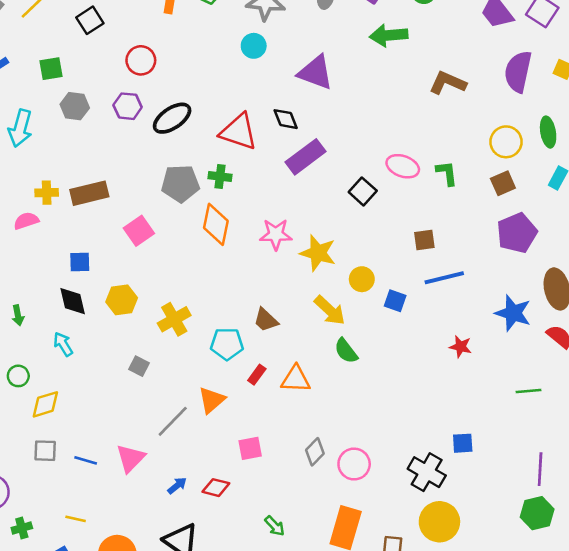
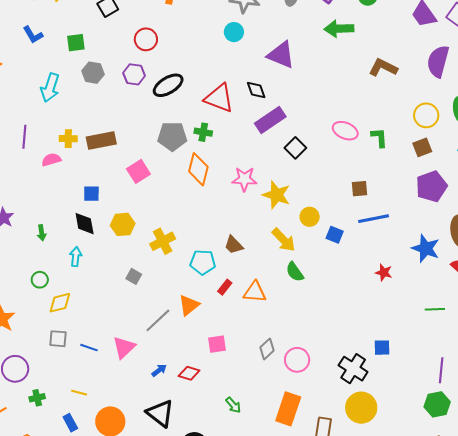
black square: (363, 191) -> (295, 148), moved
cyan arrow: (63, 344) -> (76, 257), turned 36

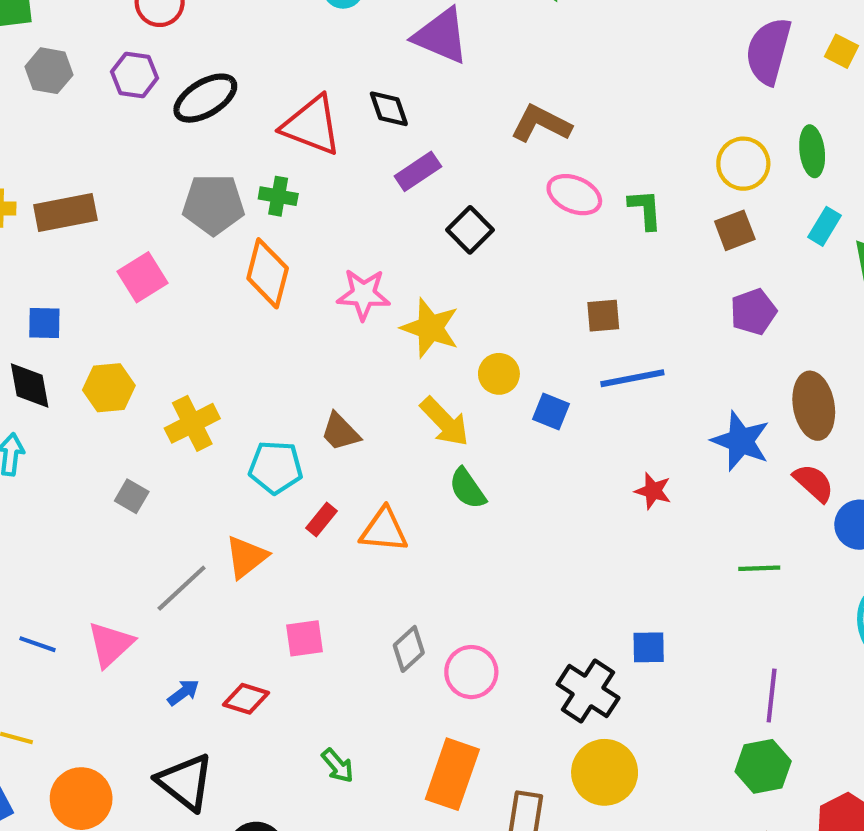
brown L-shape: (383, 68) -> (541, 124), moved
purple rectangle: (270, 120) -> (418, 171), size x0.7
purple pentagon: (431, 186) -> (753, 312), size x0.7

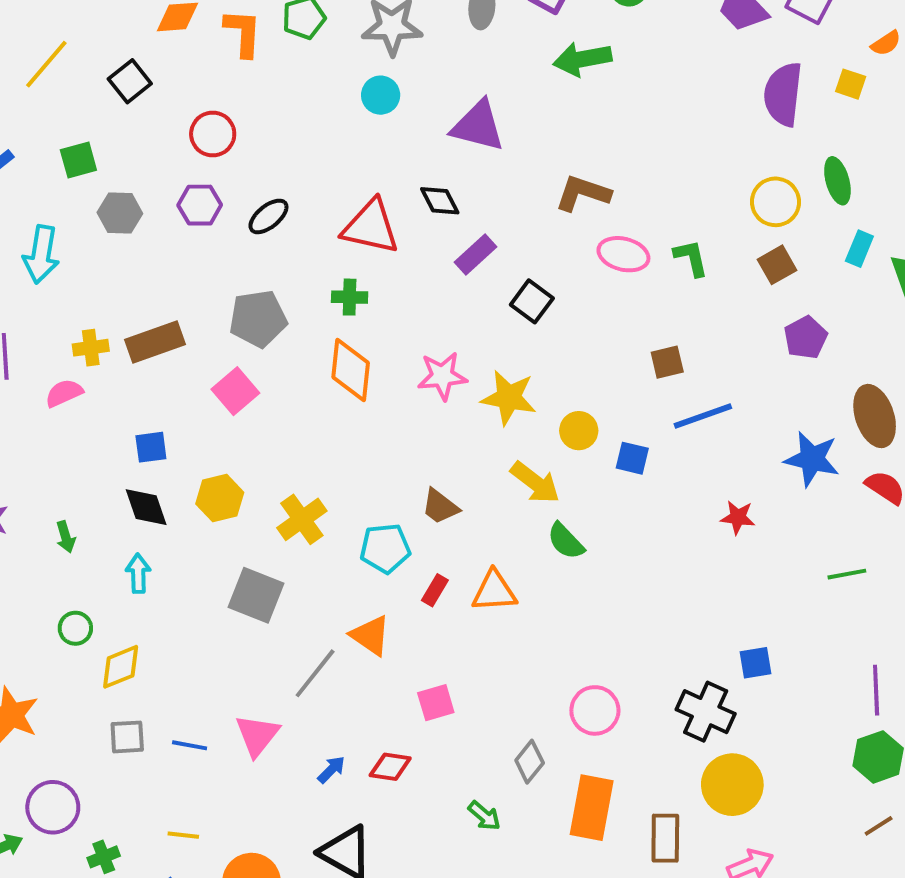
black ellipse: (205, 98) -> (268, 216), size x0.7
gray pentagon: (213, 204) -> (258, 319), moved
gray square: (132, 496) -> (256, 595), size x1.8
orange triangle: (246, 557) -> (371, 635), turned -39
gray diamond: (409, 649) -> (530, 762), moved

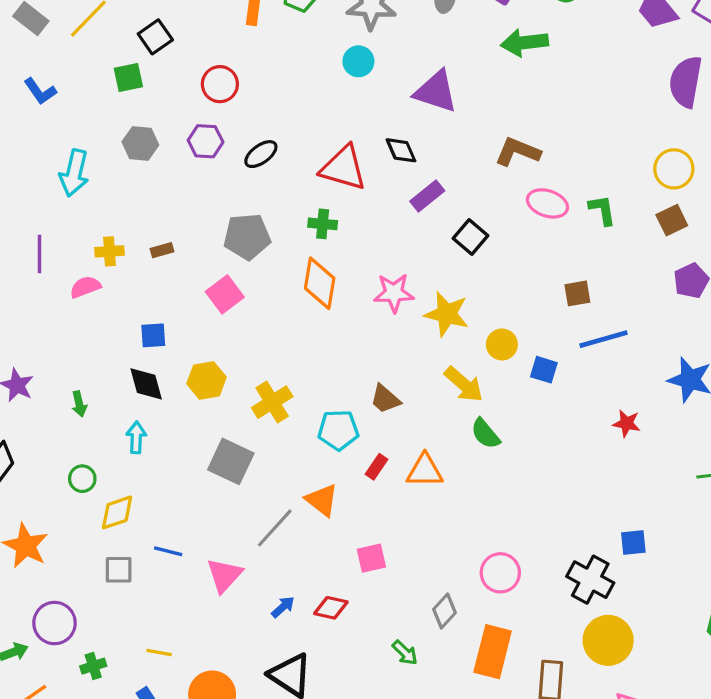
green square: (78, 160) -> (128, 77), moved
brown rectangle: (155, 342) -> (162, 250), size x0.5
blue line: (190, 745) -> (168, 551), moved

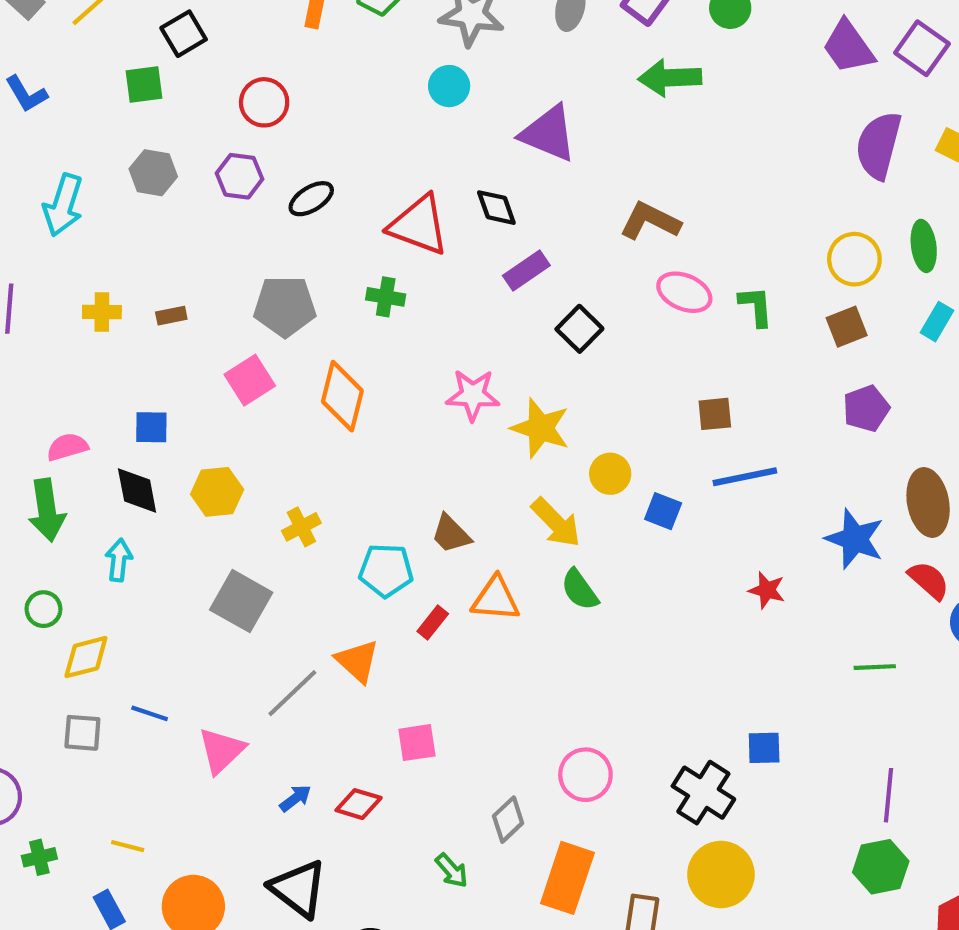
orange diamond: (320, 283) -> (342, 396), moved
pink semicircle: (85, 287) -> (67, 447), moved
yellow cross: (272, 402) -> (301, 527), size x0.7
green arrow: (79, 404) -> (47, 510), size x1.8
orange triangle: (425, 471) -> (496, 599), moved

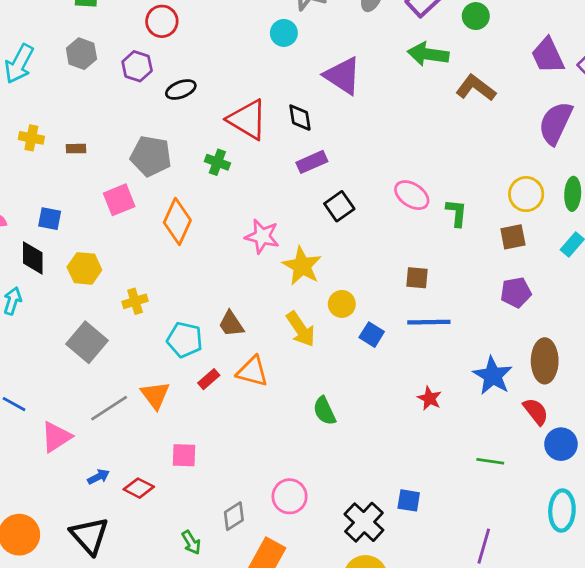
brown L-shape: (650, 221) -> (476, 88), moved
green semicircle: (580, 590) -> (324, 411), moved

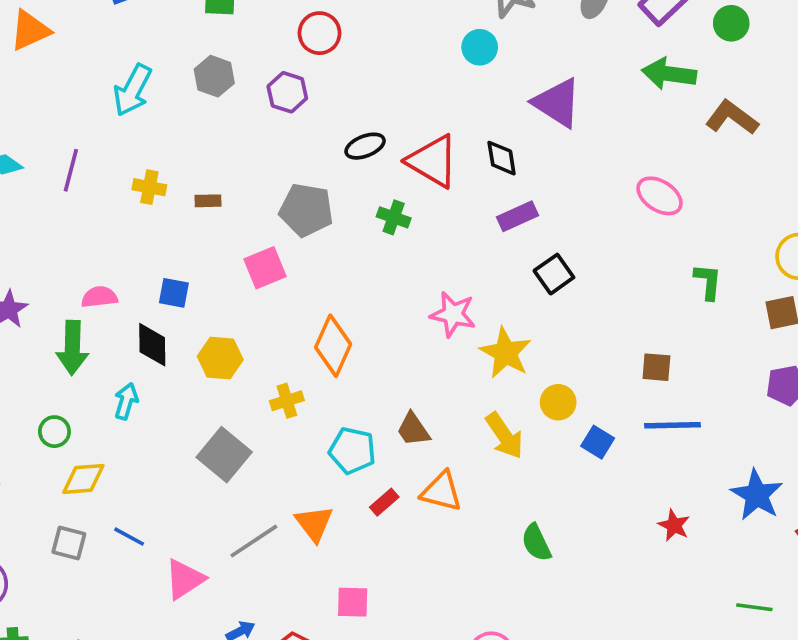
black ellipse: (181, 89) -> (365, 146), moved
pink ellipse: (412, 195) -> (660, 196), moved
orange diamond: (177, 221) -> (333, 346), moved

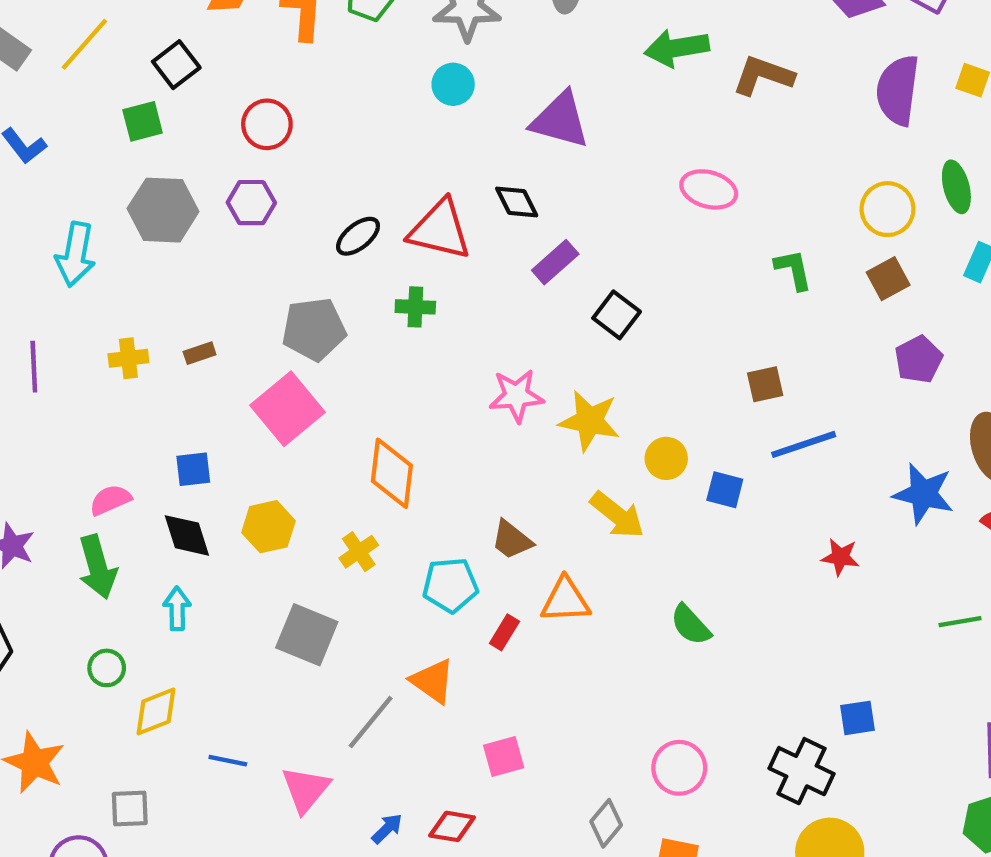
gray hexagon: (214, 76) -> (163, 210), size x1.4
pink square: (265, 268) -> (288, 409), size x1.4
gray square: (69, 543) -> (130, 809), moved

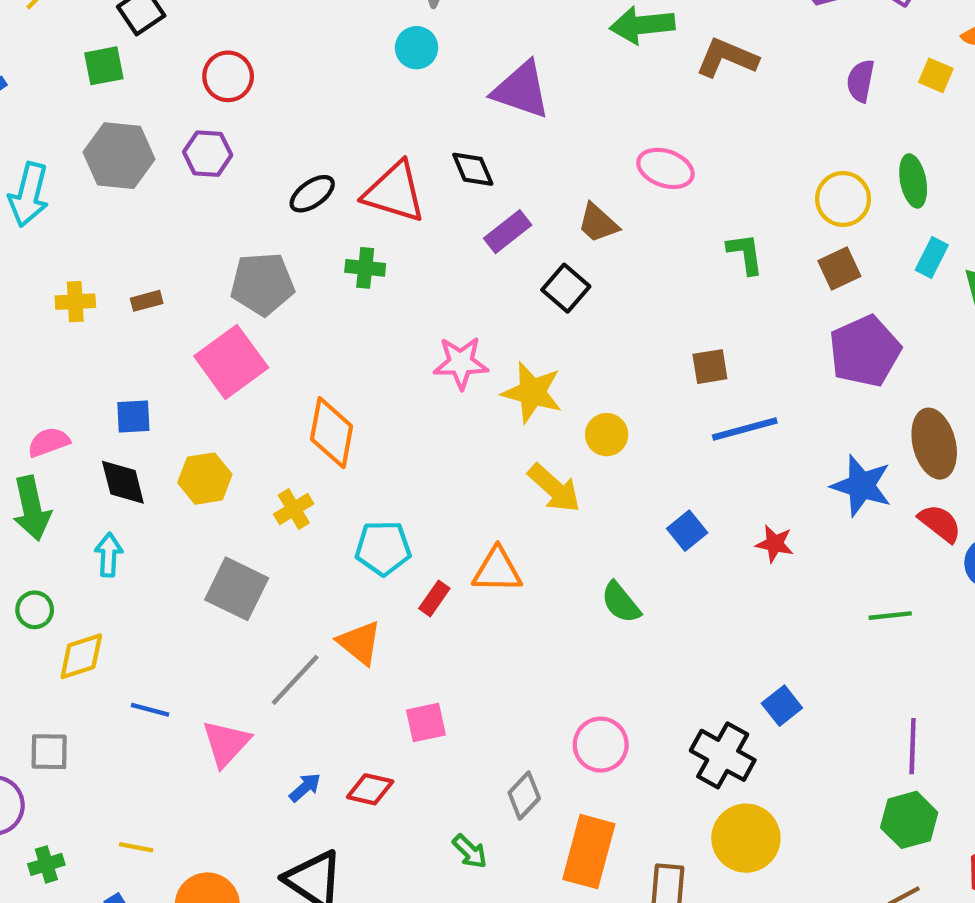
purple semicircle: (898, 90) -> (861, 81), size x0.6
purple pentagon: (918, 359) -> (865, 351), size x1.5
blue square: (725, 490) -> (687, 531), moved, turned 33
brown trapezoid: (512, 540) -> (598, 223), moved
blue square: (858, 718) -> (782, 706), turned -33

